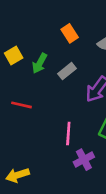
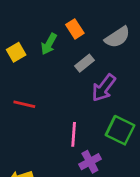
green arrow: (40, 63) -> (49, 44), moved
gray rectangle: (67, 71) -> (85, 63), moved

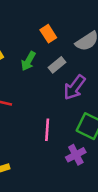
green arrow: (49, 44) -> (28, 61), moved
purple cross: (90, 162) -> (76, 155), moved

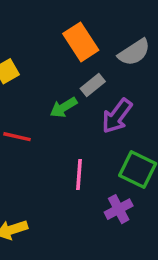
orange rectangle: (48, 34) -> (81, 42), size x1.5
green arrow: (28, 61) -> (64, 107), moved, turned 30

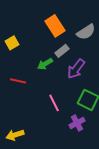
pink line: (79, 175) -> (54, 103), turned -30

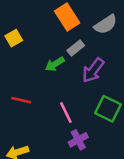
red line: (18, 81) -> (21, 100), moved
purple cross: (77, 123) -> (78, 140), moved

